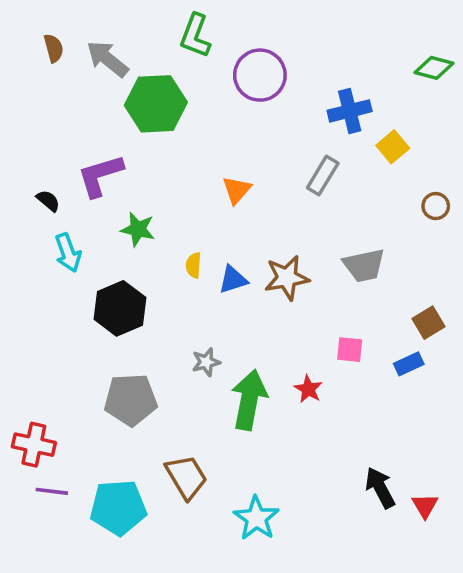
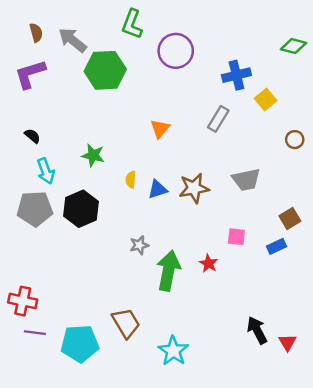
purple L-shape: (100, 176) -> (30, 74), moved
gray pentagon: (131, 400) -> (35, 209), moved

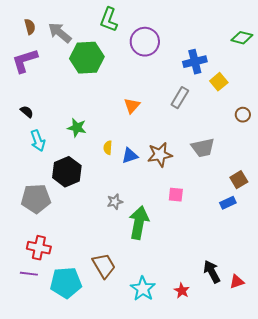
gray pentagon: (35, 209) -> (36, 199), moved
pink square: (236, 237) -> (176, 195), moved
red star: (209, 263) -> (182, 291), moved
red cross: (23, 301) -> (39, 248), moved
red triangle: (287, 342) -> (237, 282), turned 42

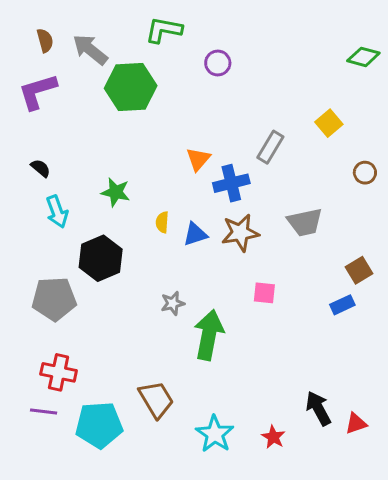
green L-shape: (109, 20) -> (164, 30), turned 80
purple circle: (145, 42) -> (218, 63), size x0.6
blue cross: (195, 62) -> (231, 183), moved

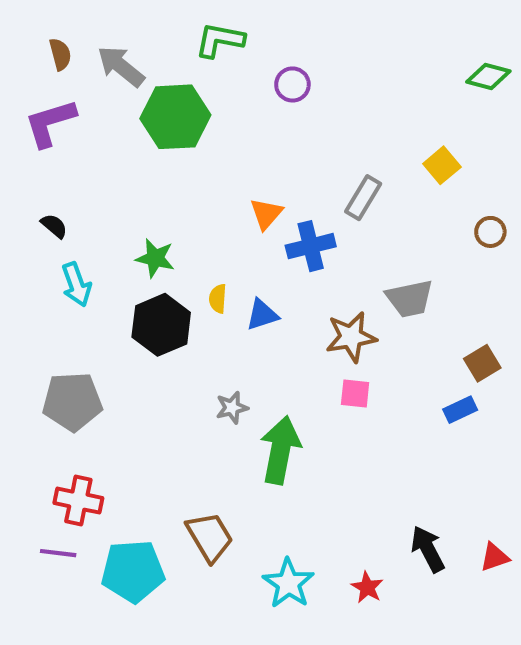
brown star: (240, 233) -> (351, 337), moved
black hexagon: (101, 258) -> (161, 325), moved
red triangle: (356, 423) -> (494, 557), moved

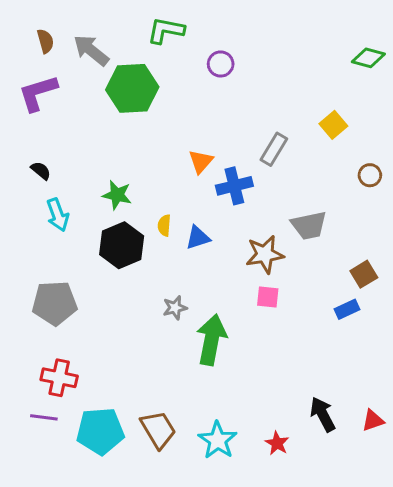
brown trapezoid: (210, 537) -> (158, 430), moved

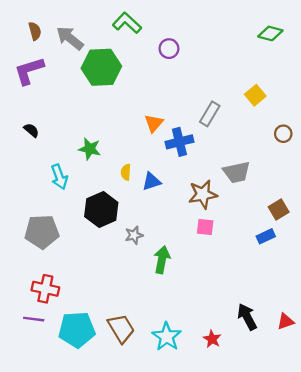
green L-shape: (166, 30) -> (127, 23), turned 32
green diamond: (368, 58) -> (270, 33), moved
cyan arrow: (58, 215) -> (59, 177), moved
black hexagon: (122, 245) -> (101, 209), moved
green arrow: (211, 340) -> (162, 260), size x0.7

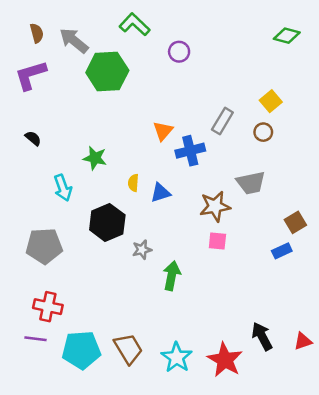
brown circle: (283, 134) -> (263, 132), moved
red star: (212, 339) -> (225, 360), size x1.8

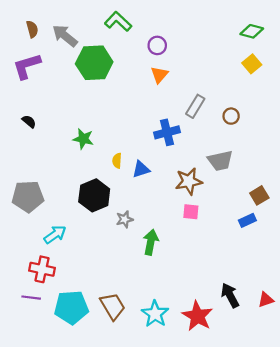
yellow square: (271, 101) -> (252, 64), moved
orange triangle: (163, 131) -> (159, 75), moved
cyan arrow: (63, 188) -> (55, 235), moved, turned -105
gray pentagon: (44, 246) -> (28, 196), moved

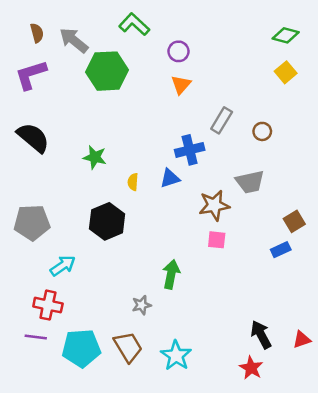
black semicircle: (29, 122) -> (33, 138), size x2.0
blue triangle: (141, 169) -> (170, 178), moved
gray star: (125, 219) -> (142, 305), moved
red star: (197, 316) -> (251, 368), moved, size x0.7

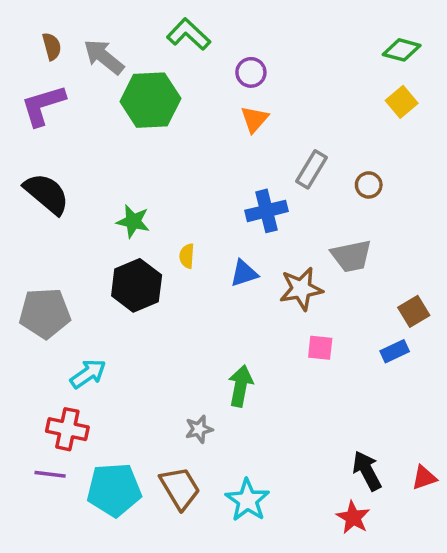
blue triangle: (170, 178) -> (244, 273), moved
black hexagon: (107, 221) -> (137, 285), moved
pink square: (217, 240) -> (320, 348), moved

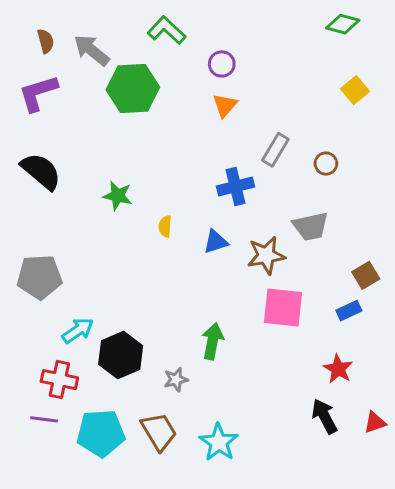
green diamond: (402, 50) -> (343, 24), moved
black hexagon: (137, 285) -> (121, 355), moved
pink square: (320, 348) -> (283, 308), size x1.8
red star: (353, 517) -> (338, 369), moved

